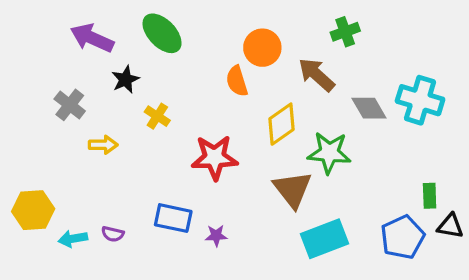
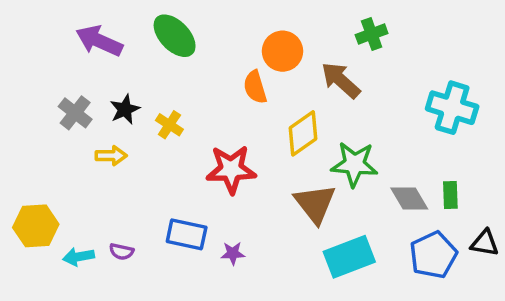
black star: (125, 79) -> (125, 109), moved
gray diamond: (369, 108) -> (409, 198), moved
green rectangle: (430, 196) -> (450, 195), moved

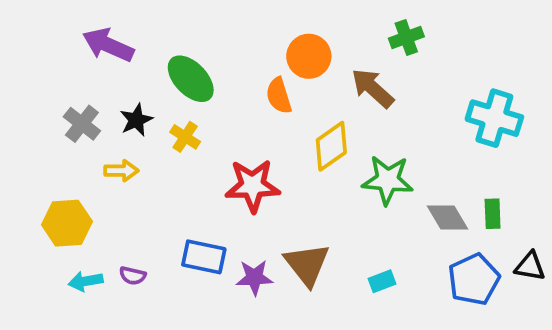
green ellipse: (175, 36) -> (191, 79), moved
brown triangle: (315, 204) -> (307, 264), moved
yellow hexagon: (36, 226) -> (67, 223), moved
purple star: (233, 253) -> (254, 278), size x1.4
cyan rectangle: (349, 257) -> (382, 281), size x0.5

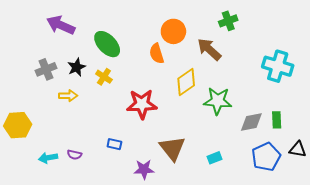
gray cross: (82, 124) -> (46, 69), turned 30
gray diamond: (448, 218) -> (251, 122), turned -70
yellow hexagon: (67, 223) -> (18, 125), moved
blue rectangle: (204, 257) -> (114, 144), size x0.6
purple star: (254, 278) -> (144, 169), moved

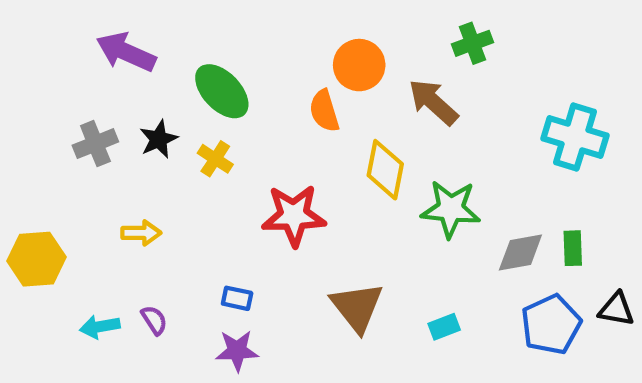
yellow diamond: (186, 82) -> (385, 170), turned -44
yellow arrow: (68, 96) -> (141, 233), moved
purple semicircle: (74, 155) -> (154, 320), turned -136
purple star: (144, 169) -> (237, 351), moved

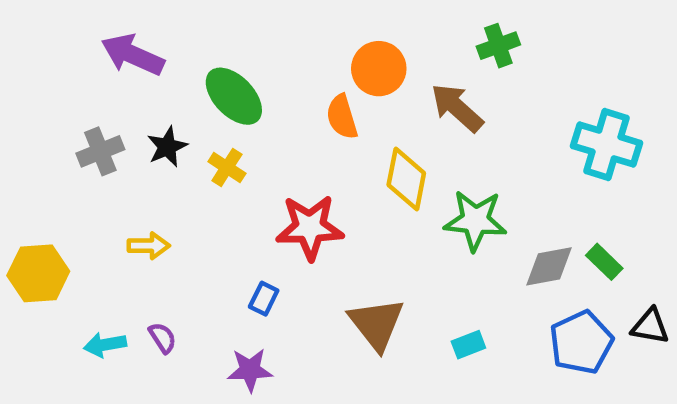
green rectangle: (573, 248) -> (604, 262), turned -44
blue rectangle: (237, 298) -> (264, 299), moved, turned -76

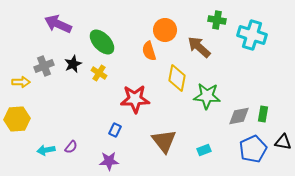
green cross: (498, 46) -> (217, 20), turned 30
cyan cross: (606, 144) -> (252, 35), moved
yellow arrow: (149, 246) -> (21, 82), moved
green rectangle: (604, 262) -> (263, 114), turned 56
purple semicircle: (163, 338) -> (71, 147), turned 72

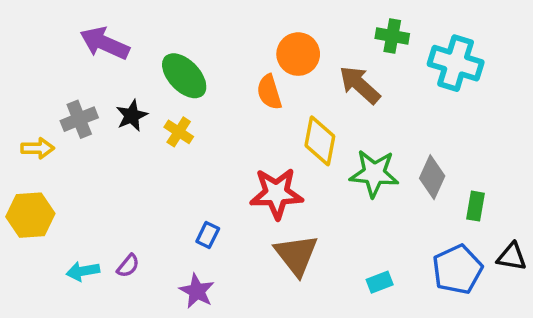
red star: (135, 99) -> (276, 193), moved
gray diamond: (239, 116) -> (432, 177), moved, turned -55
cyan rectangle: (204, 150) -> (380, 282), moved
purple star: (109, 161) -> (197, 291), turned 30

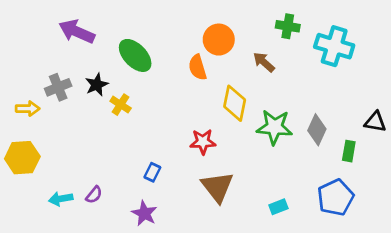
brown arrow: (360, 85) -> (264, 62), size x0.7
yellow cross: (179, 132) -> (121, 105), moved
red star: (276, 193) -> (203, 142), size x0.7
black triangle: (512, 257) -> (375, 122), moved

